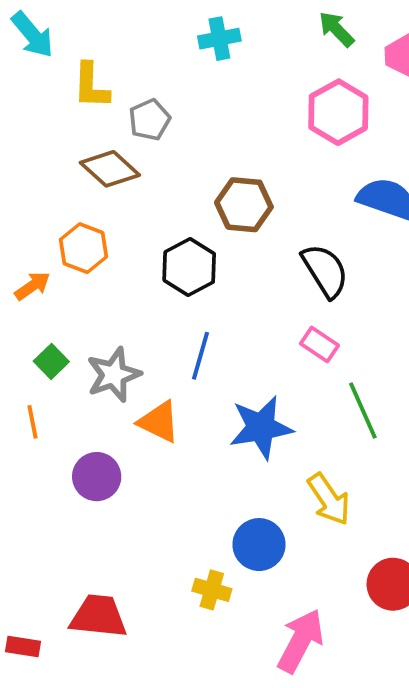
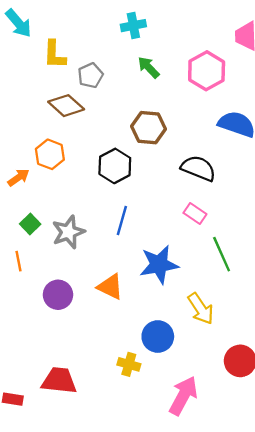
green arrow: (336, 29) -> (149, 67), moved
black semicircle: (325, 271) -> (198, 168), turned -36
orange triangle: (159, 422) -> (110, 287), moved

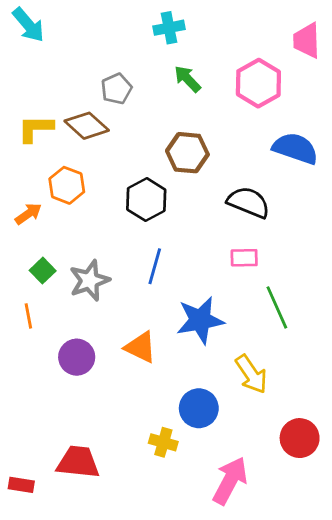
yellow L-shape: (55, 55) -> (35, 129), moved, turned 88
pink rectangle: (195, 214) -> (244, 258), turned -35

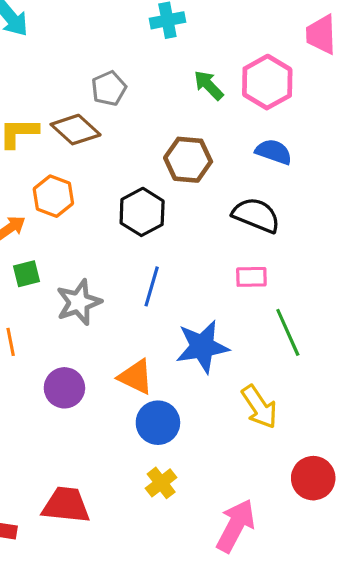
green arrow: (187, 79) -> (209, 85), moved
blue semicircle: (295, 148) -> (274, 152), moved, size x0.7
green square: (43, 271) -> (26, 274), moved, turned 30
blue circle: (199, 408) -> (158, 423), moved
yellow cross: (163, 442) -> (161, 483), turned 36

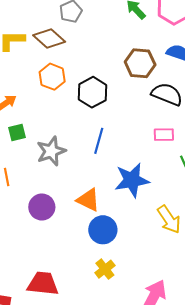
brown hexagon: (188, 160) -> (140, 63), moved
orange hexagon: (53, 196) -> (52, 77), moved

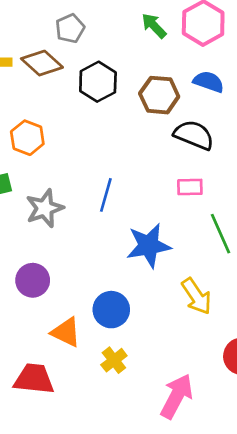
orange hexagon: (52, 77) -> (27, 138), moved
black hexagon: (93, 92) -> (98, 82), moved
orange triangle: (88, 200) -> (66, 332), moved

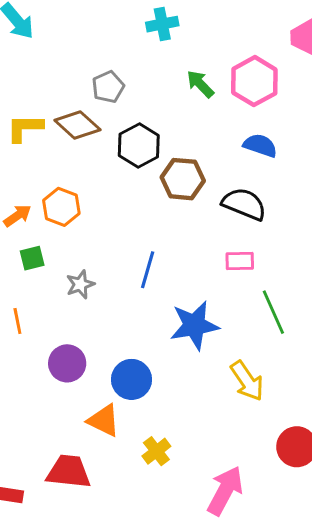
brown hexagon: (159, 95) -> (183, 179), moved
gray star: (45, 208) -> (80, 284), size x0.7
blue circle: (111, 310) -> (132, 379), moved

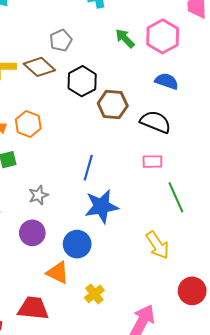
gray star: (80, 284) -> (38, 195), moved
blue star: (194, 325) -> (102, 206), moved

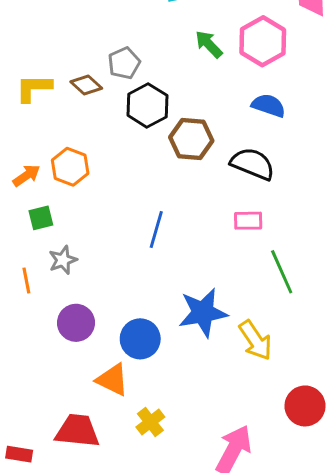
gray pentagon: (61, 40) -> (124, 63), moved
brown diamond: (39, 67) -> (86, 85), size x0.7
gray star: (38, 195) -> (63, 260), moved
blue star: (102, 206) -> (203, 313), moved
yellow cross: (94, 294) -> (150, 422), moved

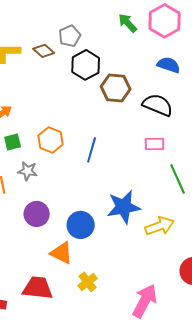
orange hexagon: (70, 167) -> (51, 140), moved
gray star: (63, 260) -> (28, 171), turned 30
yellow arrow: (255, 340) -> (160, 226), turned -76

